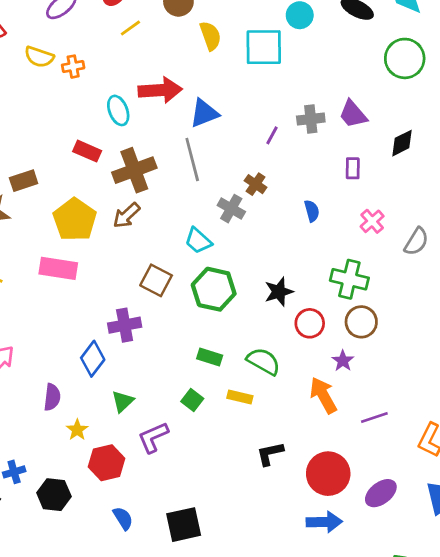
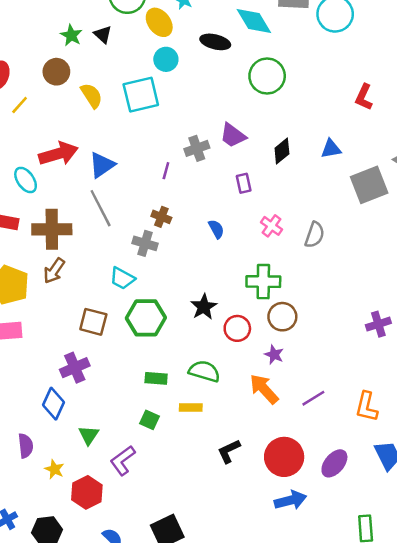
brown cross: (134, 170) -> (52, 229), turned 33

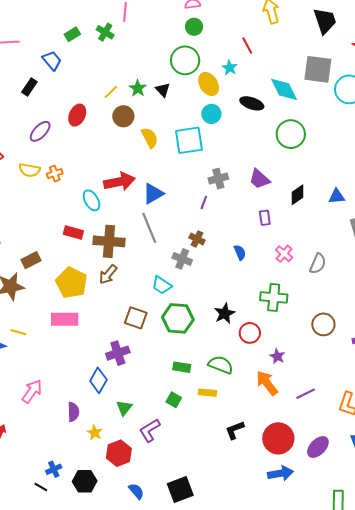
yellow line: (20, 105) -> (111, 92), moved
gray cross: (197, 148) -> (218, 179), moved
brown circle: (282, 317) -> (323, 324), moved

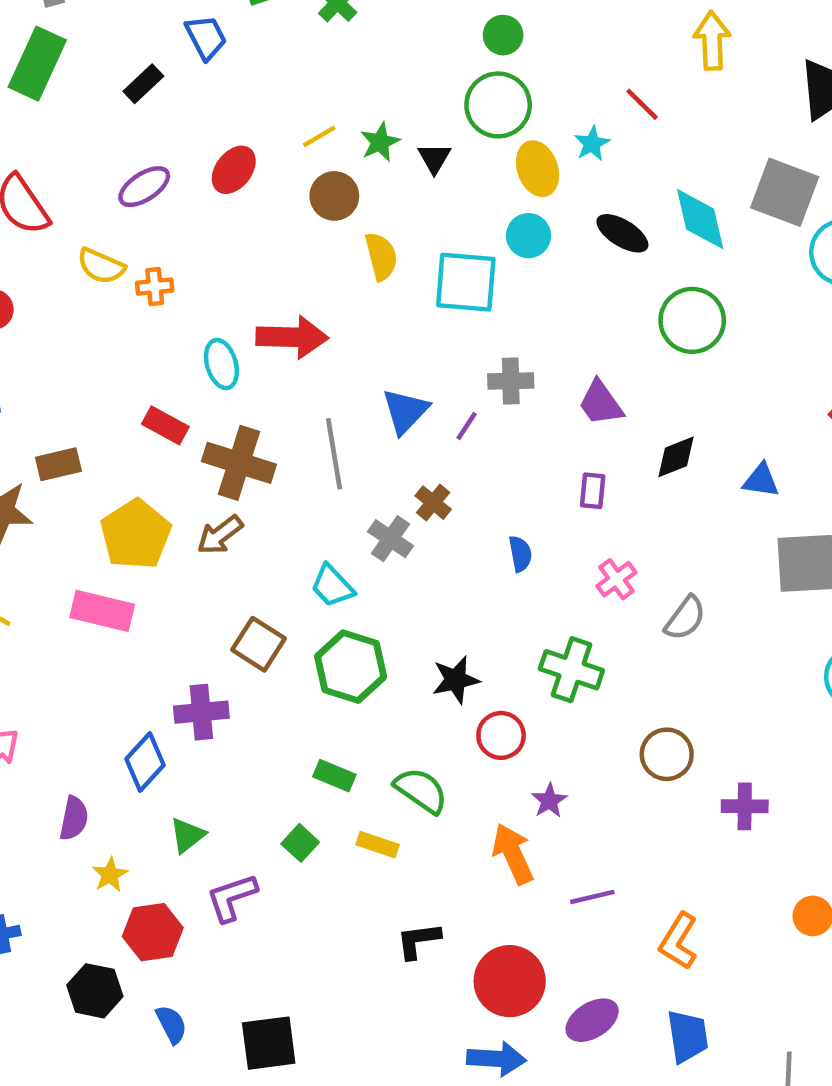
green circle: (194, 27) -> (503, 35), moved
red line: (247, 46) -> (642, 104), turned -30
blue triangle: (153, 194) -> (405, 411), moved, turned -30
black hexagon: (85, 481) -> (95, 991), moved

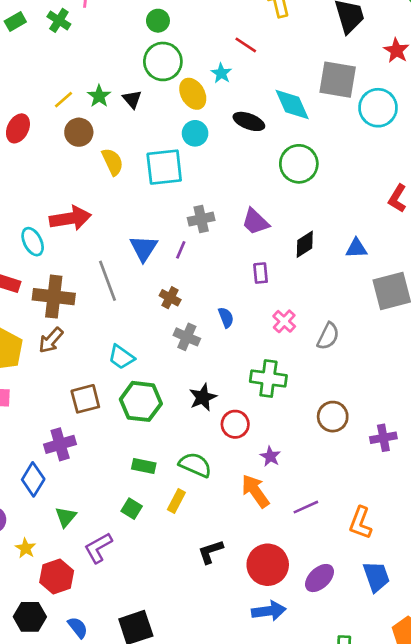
gray cross: (390, 539) -> (187, 337), moved
brown square: (259, 644) -> (85, 399), turned -36
yellow rectangle: (378, 845) -> (176, 501), turned -70

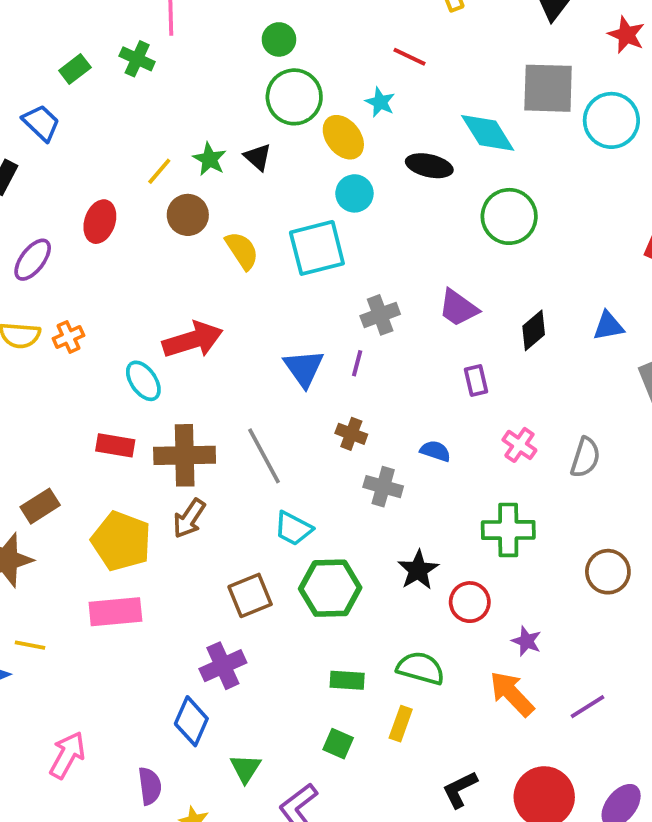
gray line: (108, 281) -> (264, 456), moved
blue semicircle: (226, 317) -> (435, 451), turned -42

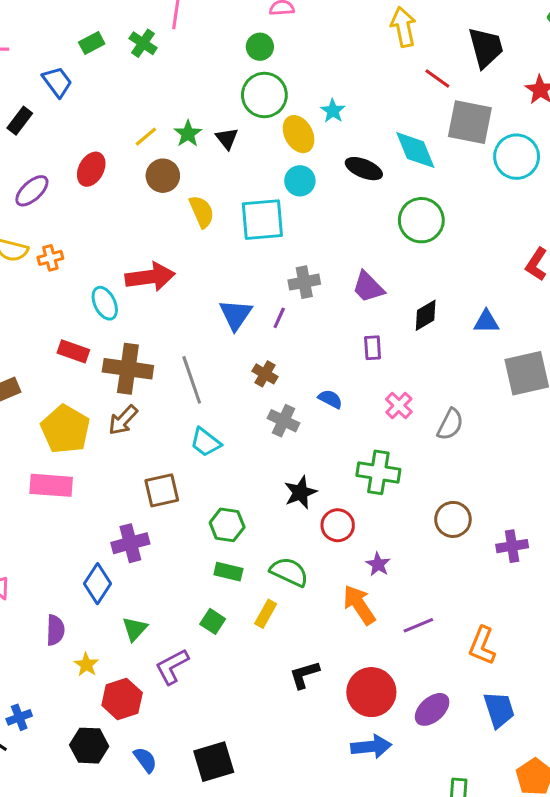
red line: (409, 57) -> (437, 78), moved
green hexagon: (330, 588) -> (227, 525), moved, size x0.7

